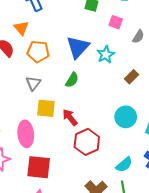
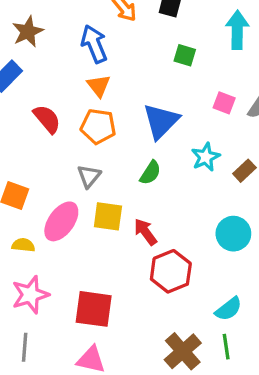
pink square: (116, 22) -> (224, 103), moved
orange triangle: (21, 28) -> (99, 86), moved
cyan star: (106, 55) -> (206, 157), moved
pink ellipse: (26, 134) -> (61, 221), moved, turned 40

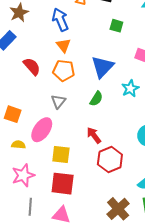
yellow square: (108, 216) -> (61, 155), moved
gray line: (25, 347) -> (30, 207), moved

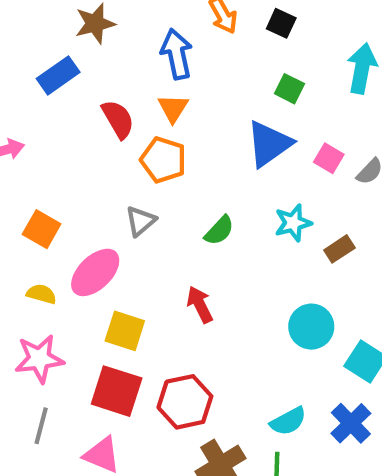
red semicircle: (32, 66) -> (118, 119), moved
blue triangle: (102, 67) -> (269, 144), moved
red hexagon: (110, 159) -> (185, 402), moved

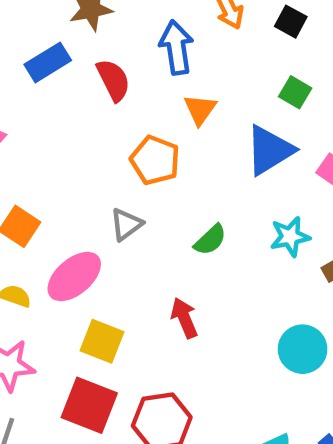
orange triangle: (173, 108) -> (200, 109), moved
red semicircle: (118, 119) -> (113, 80), moved

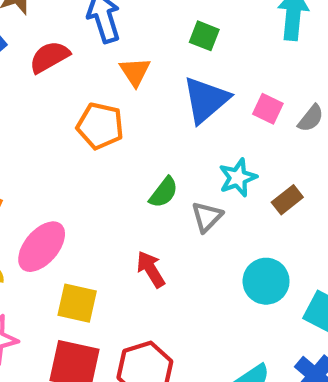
red semicircle: (113, 80) -> (49, 57), turned -84
green square: (295, 92) -> (204, 36), moved
gray triangle: (126, 224) -> (207, 217), moved

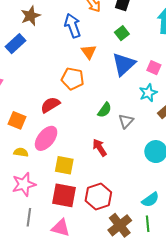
green square: (204, 36) -> (122, 33), turned 32
red semicircle: (49, 57) -> (50, 105), moved
cyan star: (238, 178) -> (148, 93), moved

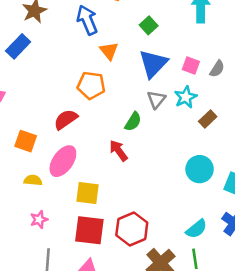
gray triangle: (126, 121) -> (156, 99), moved
red arrow: (100, 148) -> (118, 151), moved
pink star: (24, 184) -> (39, 220), size x0.6

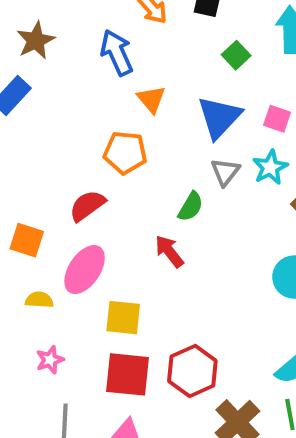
green square: (149, 25) -> (236, 55), moved

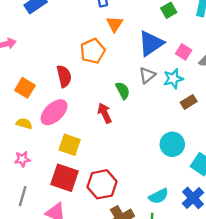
orange pentagon: (125, 153) -> (93, 51), turned 30
red semicircle: (87, 206) -> (64, 76), turned 100
green semicircle: (191, 207) -> (123, 90), turned -72

